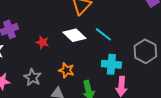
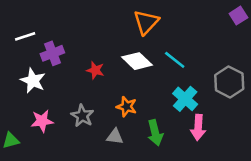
cyan cross: (111, 64) -> (185, 99), turned 36

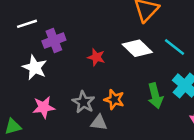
orange star: (127, 107) -> (114, 100), moved
green arrow: (155, 133) -> (155, 96), moved
gray triangle: (115, 137) -> (99, 123), moved

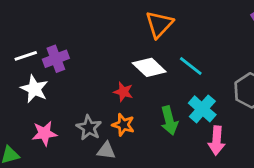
white line: (27, 24) -> (26, 56), moved
red star: (96, 57) -> (123, 92), moved

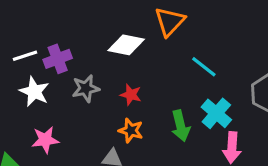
white diamond: (149, 67) -> (126, 45), moved, turned -32
gray star: (89, 128) -> (86, 88), moved, turned 30

